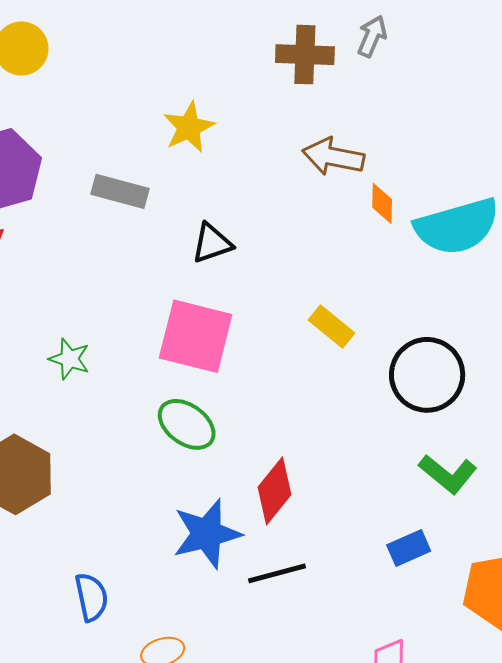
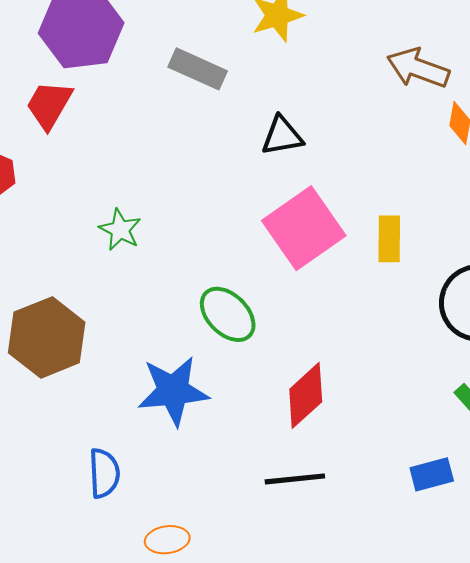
yellow rectangle: (332, 327) -> (389, 239), turned 42
pink square: (196, 336) -> (304, 228), moved, turned 32
blue star: (207, 534) -> (173, 391), moved

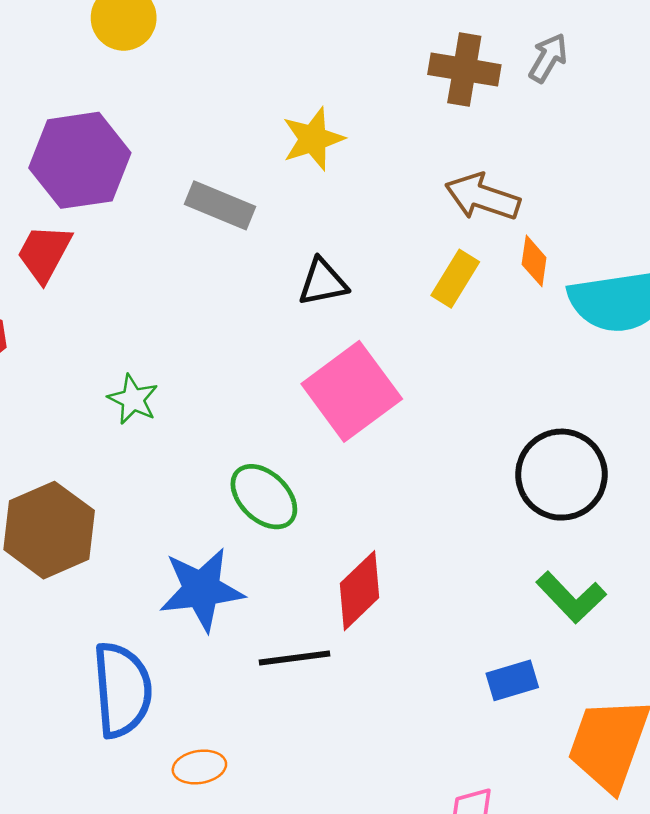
yellow rectangle: (389, 239) -> (455, 279), moved, turned 33
blue semicircle: (104, 473) -> (122, 690), size x1.6
black line: (295, 479) -> (294, 658), moved

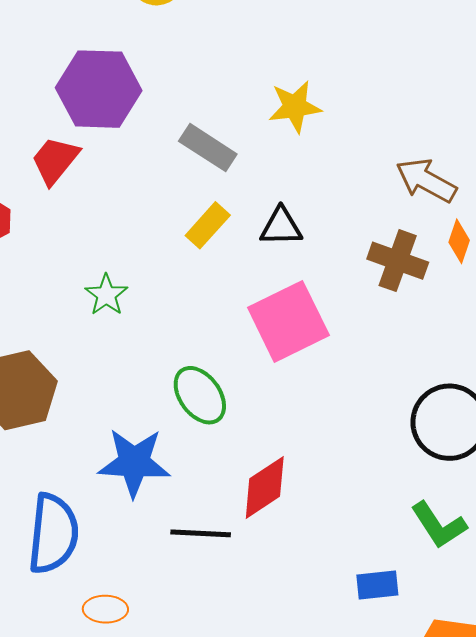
brown cross: (464, 70) -> (398, 261), moved
yellow rectangle: (455, 279) -> (208, 225), moved

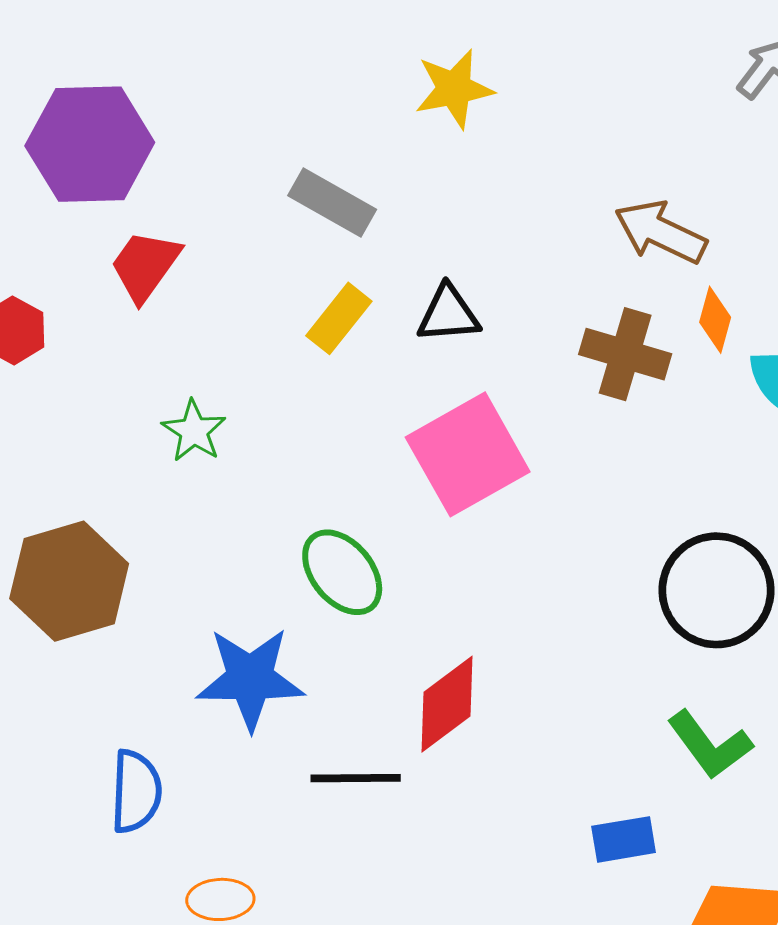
purple hexagon: (99, 89) -> (90, 144), moved
yellow star: (295, 107) -> (454, 89), moved
red trapezoid: (55, 160) -> (145, 266), moved
blue semicircle: (53, 534) -> (136, 792), size x0.7

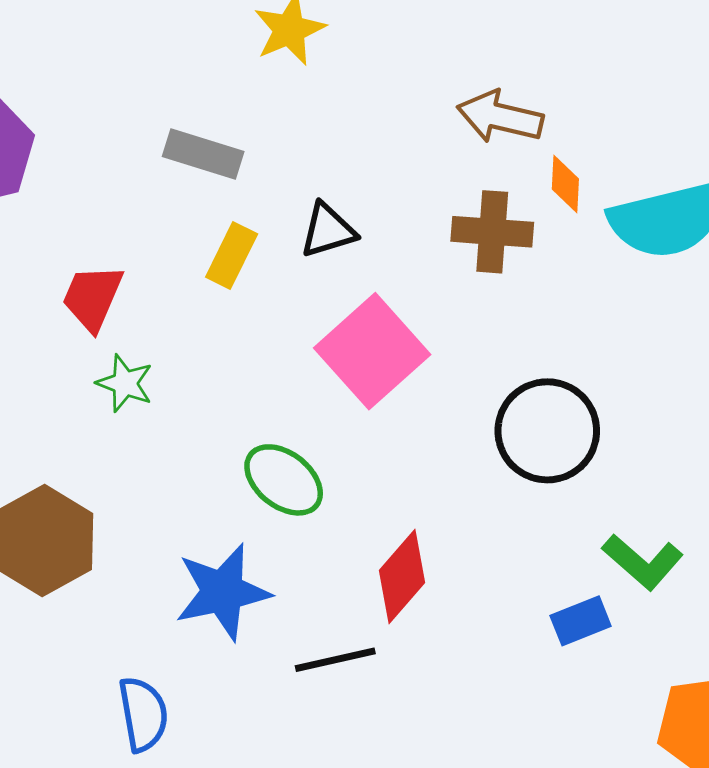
red trapezoid: (145, 266) -> (92, 297), moved
black circle: (716, 590) -> (547, 431), moved
blue rectangle: (624, 839) -> (581, 621), moved

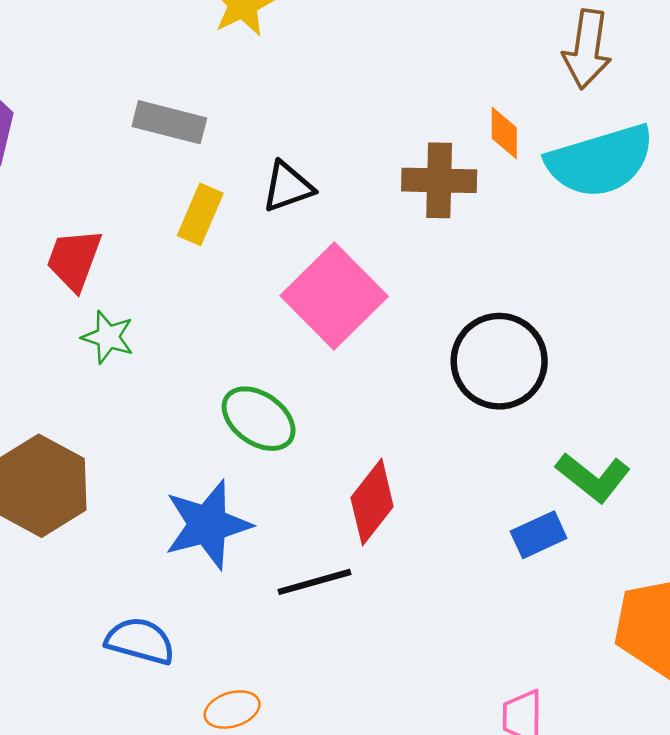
brown arrow: (500, 117) -> (587, 49), moved, turned -92
blue semicircle: (143, 714) -> (140, 641), turned -62

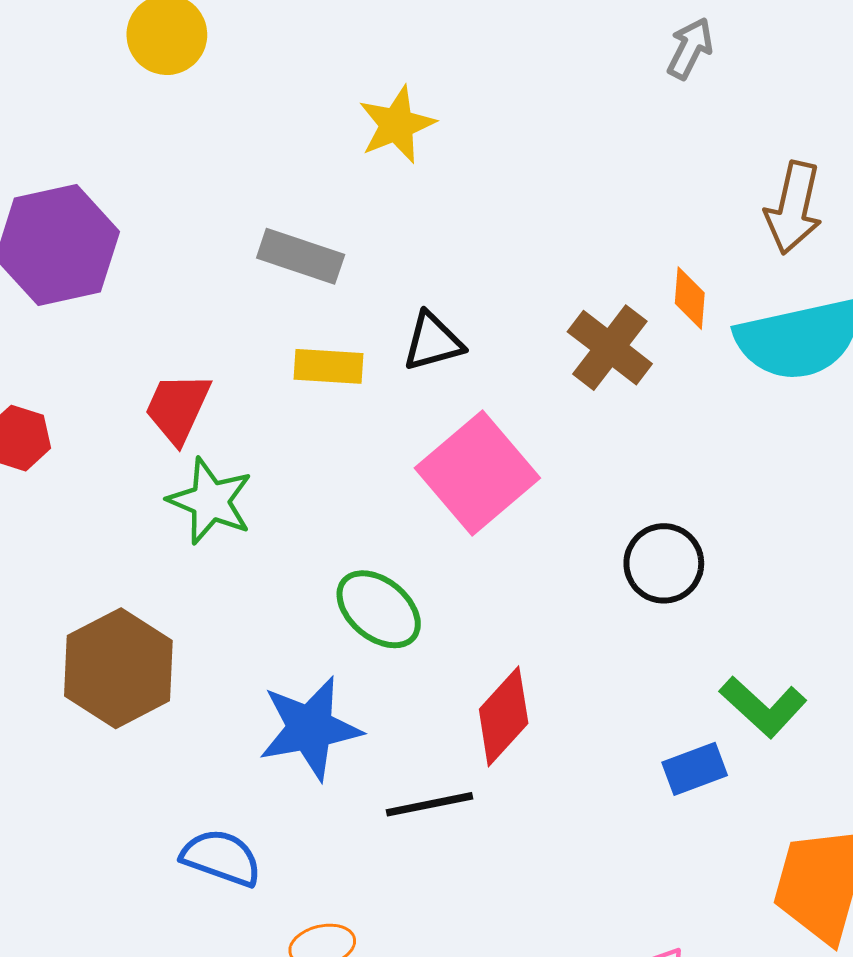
brown cross: (439, 180) -> (610, 348), turned 32
yellow rectangle: (200, 214) -> (329, 366), turned 66
green star: (108, 337) -> (210, 501), size x1.4
black circle: (499, 361) -> (664, 563), size x0.7

